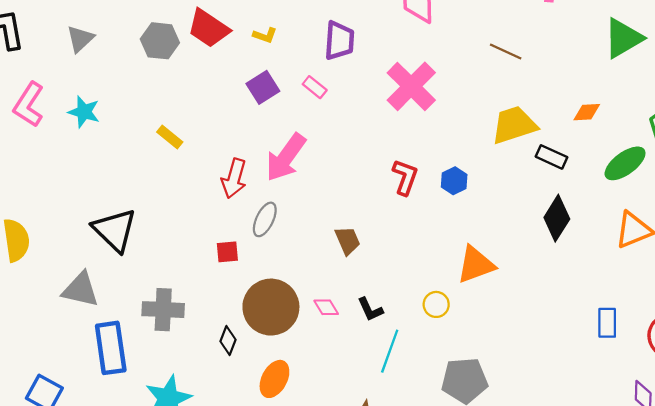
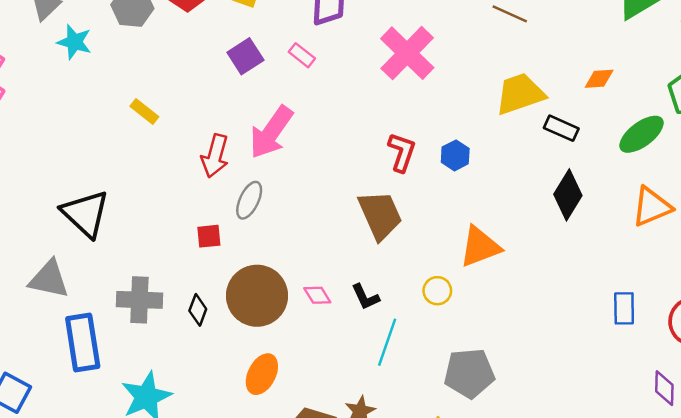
cyan star: (84, 112) -> (74, 42), moved
brown trapezoid: (348, 241) -> (380, 215), moved, size x1.6
black diamond: (228, 340) -> (198, 310), moved

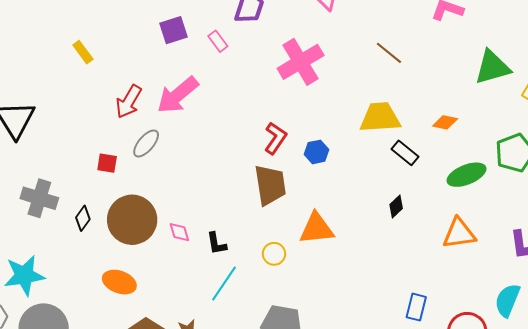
black diamond: (568, 195) -> (396, 207), size x0.6
brown trapezoid: (380, 215) -> (270, 185), moved
orange ellipse: (262, 374) -> (119, 282), turned 68

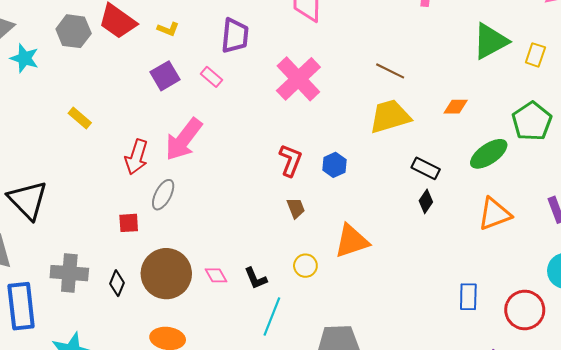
brown line: (389, 53) -> (390, 71), moved
black rectangle: (405, 153) -> (426, 168), moved
brown trapezoid: (270, 185) -> (296, 208), size x0.5
yellow circle: (274, 254) -> (305, 266), moved

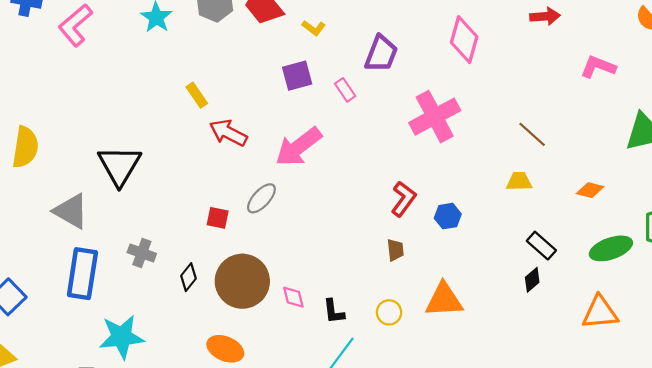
yellow trapezoid: (390, 116) -> (519, 181), size x0.6
red arrow: (136, 157) -> (228, 133), moved, turned 84
gray cross: (69, 273) -> (142, 253), size x0.7

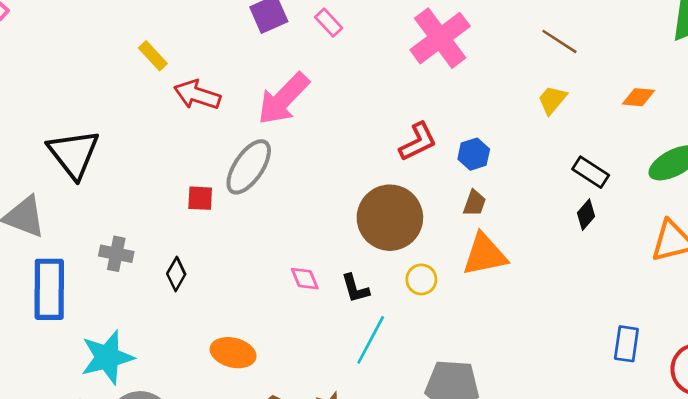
yellow trapezoid: (519, 181) -> (552, 100), turned -40
gray ellipse: (261, 198) -> (249, 167), size x1.4
red L-shape: (403, 199) -> (418, 142), turned 36
brown trapezoid: (395, 250) -> (474, 203), moved, turned 35
brown circle: (242, 281) -> (390, 218), moved

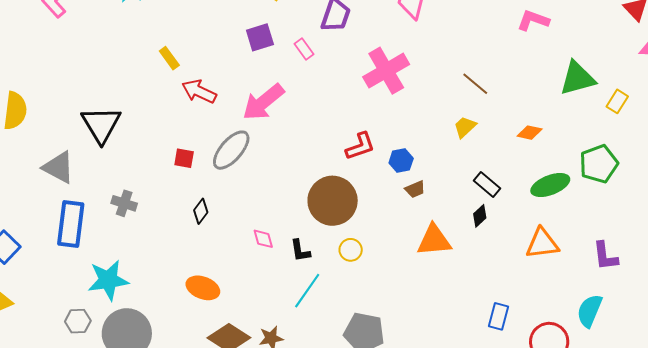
red square: (200, 198) -> (184, 158), moved
brown trapezoid: (474, 203) -> (415, 189), moved, turned 40
orange triangle: (485, 255) -> (434, 240), moved
black diamond: (176, 274) -> (201, 211), moved

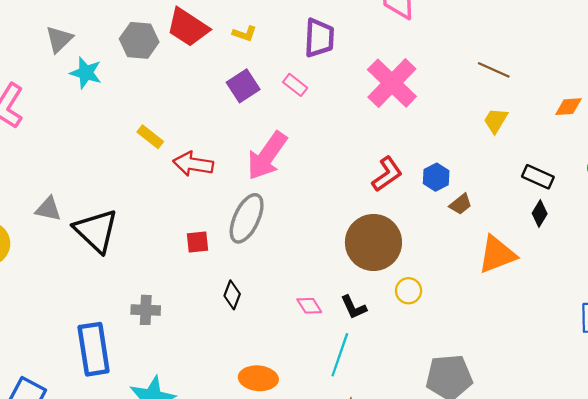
gray triangle: (58, 167) -> (48, 209), moved, size x0.7
cyan line: (307, 291) -> (340, 355), moved

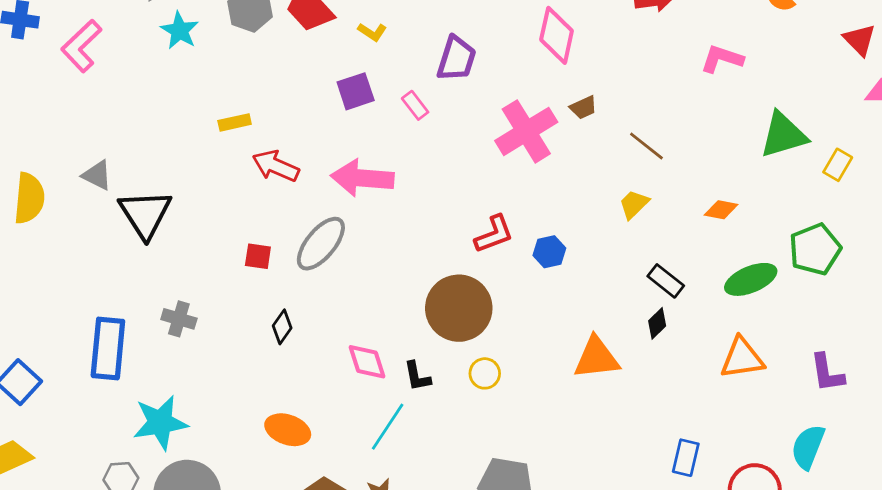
yellow rectangle: (150, 137) -> (235, 122), turned -65
pink arrow: (267, 156) -> (362, 178), turned 45
brown trapezoid: (461, 204) -> (583, 107), moved
pink diamond: (309, 306) -> (367, 362), size x1.4

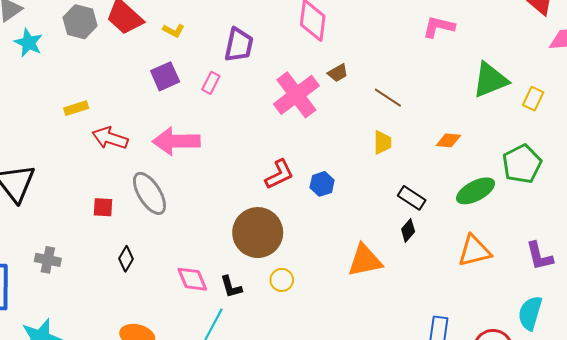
pink rectangle: (415, 105) -> (211, 83), turned 70
yellow trapezoid: (634, 204) -> (382, 142), turned 140
gray ellipse: (321, 244) -> (149, 193), turned -66

